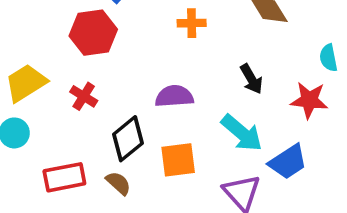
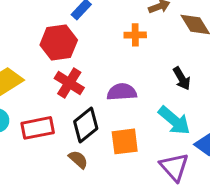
red cross: (84, 96) -> (69, 83), moved, size x1.4
red rectangle: (64, 177) -> (38, 128), moved

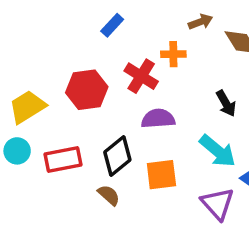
red hexagon: (59, 42) -> (87, 90), moved
red cross: (69, 83) -> (141, 76), moved

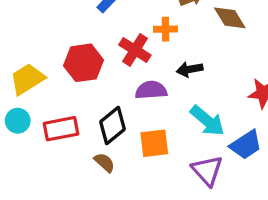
black arrow: (226, 103) -> (190, 69), moved, turned 110

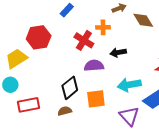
red hexagon: (84, 63) -> (39, 37), moved
cyan arrow: (207, 121) -> (129, 85), turned 130
red rectangle: (61, 129) -> (28, 105), moved
brown semicircle: (104, 162) -> (65, 111), turned -56

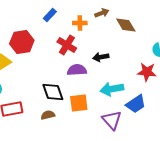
orange cross: (103, 27) -> (80, 23), moved
black diamond: (70, 88) -> (53, 92), turned -70

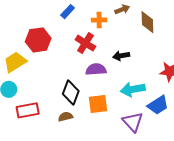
brown diamond: (126, 25) -> (147, 22), turned 30
black diamond: (53, 92) -> (71, 93), turned 40

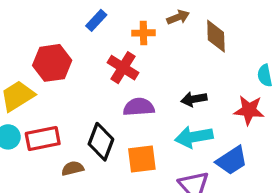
black arrow: (121, 56) -> (194, 99), moved
red rectangle: (28, 110) -> (43, 138), moved
brown semicircle: (65, 117) -> (73, 168), moved

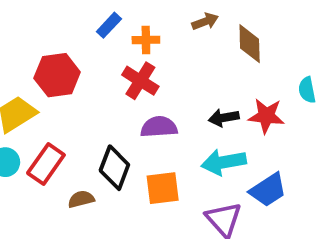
orange cross: (143, 33) -> (146, 40), moved
red star: (249, 110) -> (266, 116), moved
red rectangle: (43, 138) -> (46, 164), turned -44

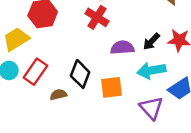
black arrow: (224, 118) -> (151, 41), turned -36
purple semicircle: (159, 127) -> (122, 48), moved

